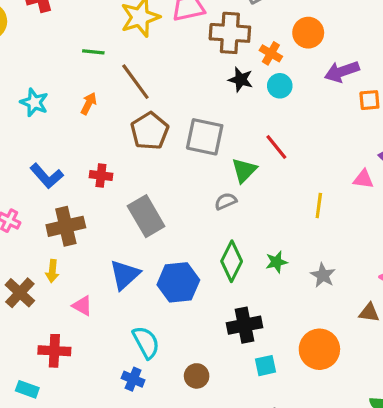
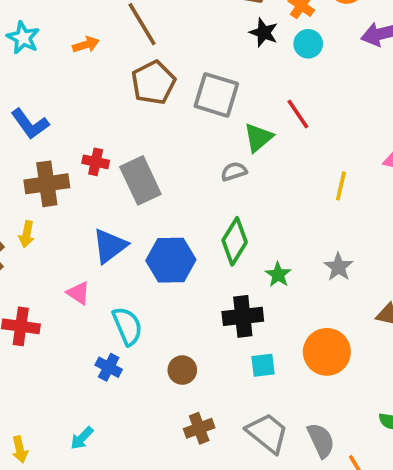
orange arrow: (89, 104) -> (86, 45), turned 40
red cross: (101, 175) -> (96, 162), moved
green star: (276, 262) -> (278, 275), moved, turned -30
pink triangle: (82, 306) -> (78, 293), moved

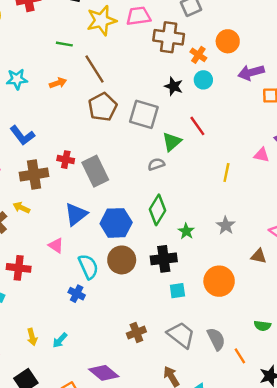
black star: (264, 33) -> (174, 86), moved
cyan star: (23, 38) -> (17, 79), turned -30
yellow arrow: (27, 234) -> (21, 208), turned 105
brown circle: (182, 370) -> (122, 260), moved, size x1.5
yellow arrow: (20, 450) -> (32, 337), moved

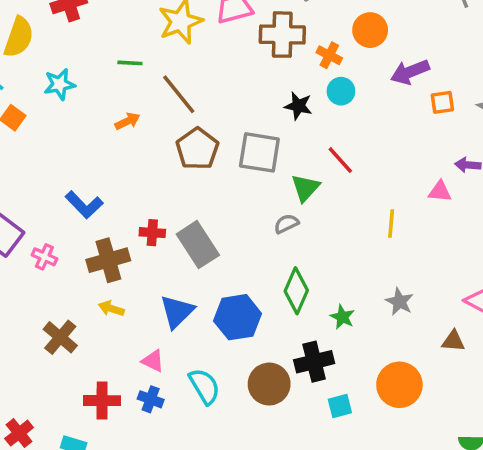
cyan star: (17, 79) -> (59, 84), moved
yellow arrow: (21, 208) -> (111, 308), moved
brown circle: (122, 260) -> (269, 384), moved
blue cross: (77, 294) -> (151, 399), moved

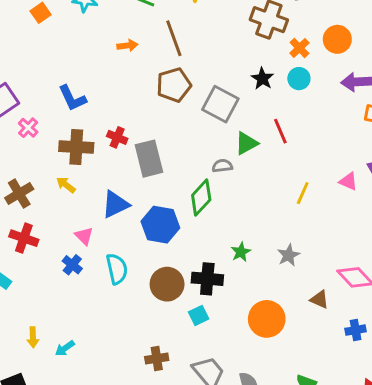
green diamond: (296, 291) -> (201, 197), moved
red cross: (102, 401) -> (24, 238), moved
cyan square: (340, 406) -> (199, 315), moved, turned -30

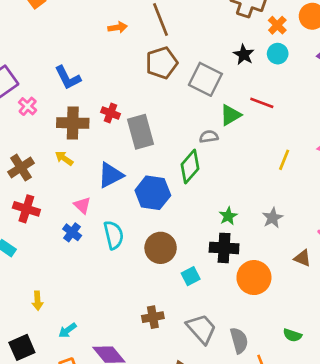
red line: (280, 131) -> (262, 103), turned -45
black cross: (207, 279) -> (224, 248), moved
cyan arrow: (65, 348) -> (67, 330), moved

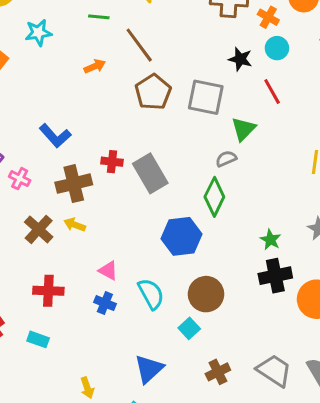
red line: (262, 103) -> (272, 91), moved, turned 55
brown cross: (21, 168) -> (39, 229), moved
blue triangle: (111, 175) -> (149, 369), moved
cyan square: (191, 276) -> (189, 328), moved

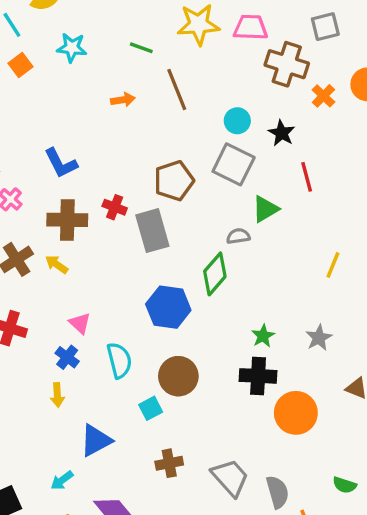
cyan circle: (277, 48) -> (237, 121), moved
brown pentagon: (153, 92) -> (174, 181), moved
yellow arrow: (87, 388) -> (57, 395), moved

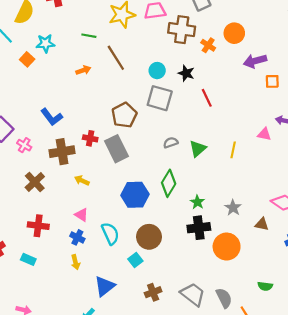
orange square: (20, 65) -> (27, 59), moved
green triangle: (265, 209) -> (198, 149), moved
yellow arrow: (57, 264) -> (82, 181), moved
green diamond: (215, 274) -> (169, 183), moved
gray star: (319, 338) -> (233, 208), moved

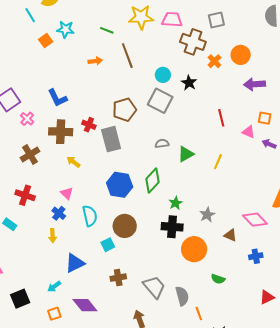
orange square: (272, 81) -> (265, 118), moved
red line: (207, 98) -> (221, 118), moved
pink triangle: (264, 134) -> (249, 132), moved
green semicircle: (265, 286) -> (218, 279), moved

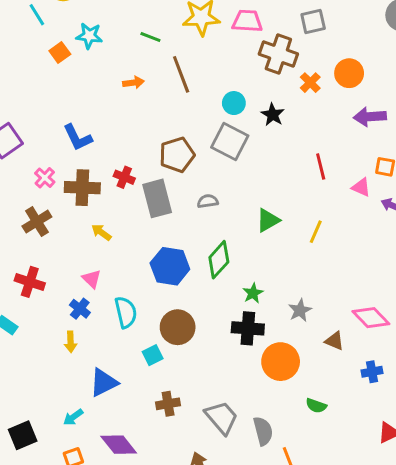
pink cross: (27, 119) -> (45, 178), moved
gray semicircle: (162, 143) -> (208, 201), moved

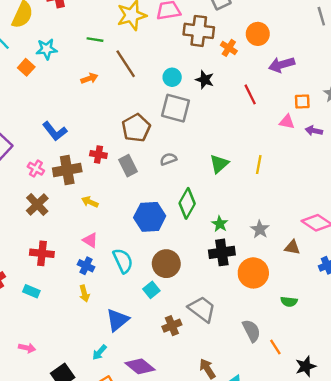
red line: (321, 166) -> (250, 94), moved
gray rectangle: (157, 198) -> (128, 166), size x0.7
gray trapezoid: (222, 417) -> (202, 309), moved

